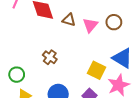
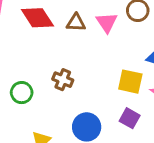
green circle: (17, 75) -> (22, 93), moved

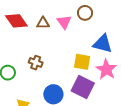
purple square: (130, 118) -> (83, 87), size x1.6

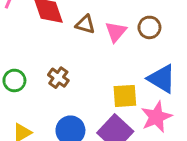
yellow square: (82, 62) -> (125, 96), turned -30

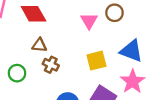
brown triangle: (85, 24) -> (39, 45), moved
yellow square: (125, 96) -> (96, 61), moved

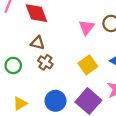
yellow square: (96, 61) -> (88, 65), turned -30

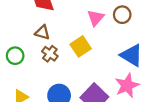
yellow square: (88, 65) -> (81, 46), moved

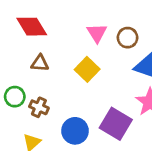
brown circle: (122, 15) -> (128, 38), moved
brown cross: (50, 54) -> (39, 107), moved

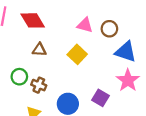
pink triangle: (97, 33) -> (85, 25), turned -42
purple square: (116, 124) -> (101, 98), size x0.7

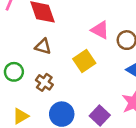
brown cross: (39, 85) -> (44, 82), moved

